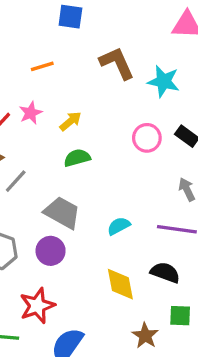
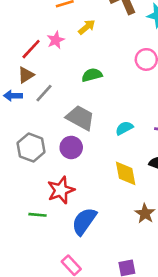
yellow arrow: (70, 121) -> (87, 27), moved

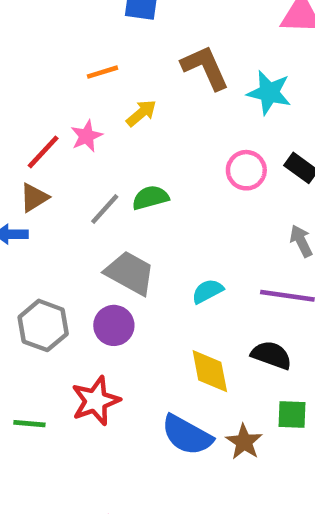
gray line: (44, 93) -> (105, 209), moved
green line: (38, 215) -> (29, 424), moved
blue semicircle: (84, 221) -> (187, 435), moved, turned -96

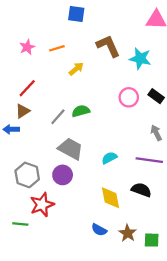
pink star: (87, 136) -> (27, 47), moved
red star: (96, 401) -> (42, 205), moved
green square: (292, 414) -> (152, 240), moved
blue semicircle: (187, 435) -> (99, 230), size x0.6

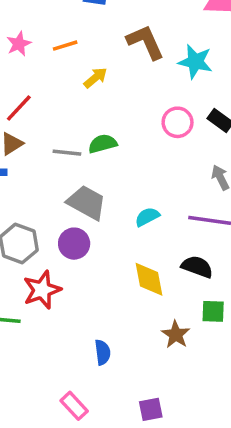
gray line: (58, 117) -> (67, 153), turned 54
blue semicircle: (99, 230) -> (103, 352), moved, turned -126
green square: (152, 240) -> (213, 311), moved

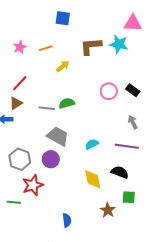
brown L-shape: (145, 42) -> (91, 46), turned -70
cyan star: (195, 62) -> (119, 44), moved

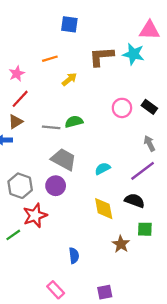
pink star: (20, 47) -> (17, 74), moved
purple line: (127, 146) -> (143, 171), turned -45
green line: (14, 202) -> (13, 235), turned -40

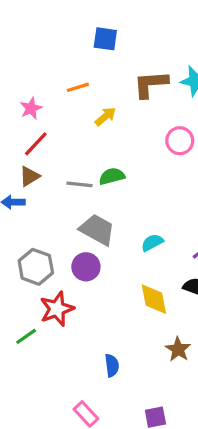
pink circle: (122, 108) -> (180, 141), moved

